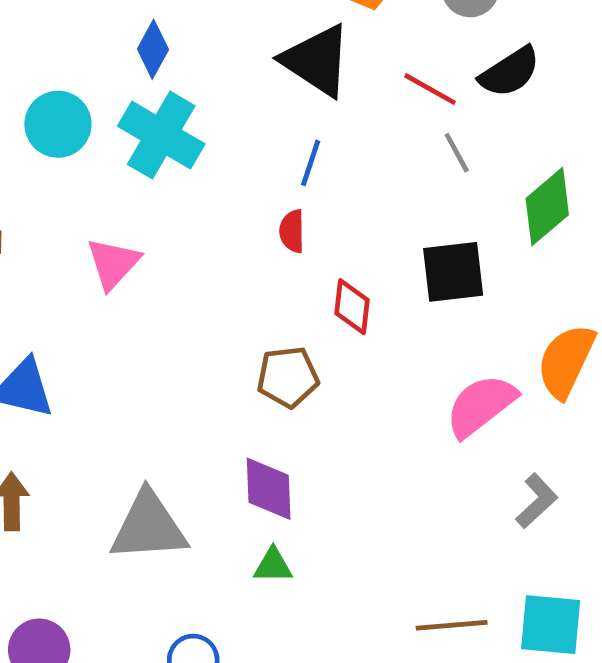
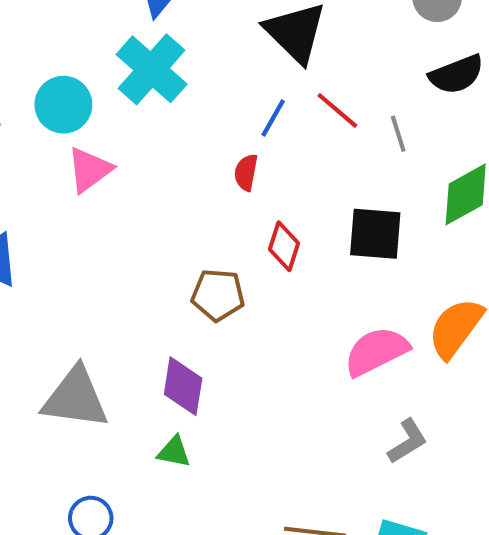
red line: (430, 89) -> (337, 110), moved
cyan circle: (58, 124) -> (63, 105), moved

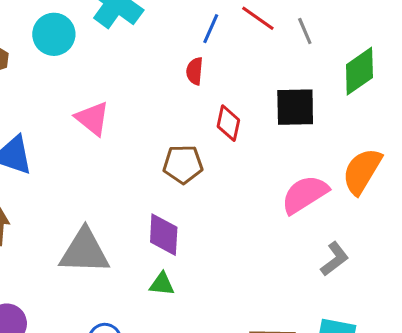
pink triangle: (89, 170) -> (92, 118), moved, turned -39

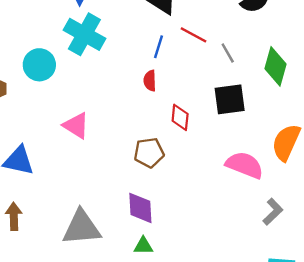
gray line: (305, 31) -> (228, 53), moved
green diamond: (359, 71) -> (276, 66), turned -33
pink semicircle: (305, 194) -> (245, 165), turned 60

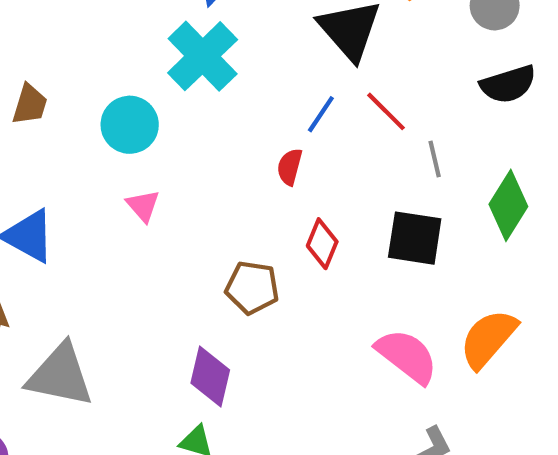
cyan circle: (39, 65) -> (130, 125), moved
pink triangle: (76, 126) -> (143, 206), size x0.7
gray triangle: (82, 228) -> (60, 375), moved

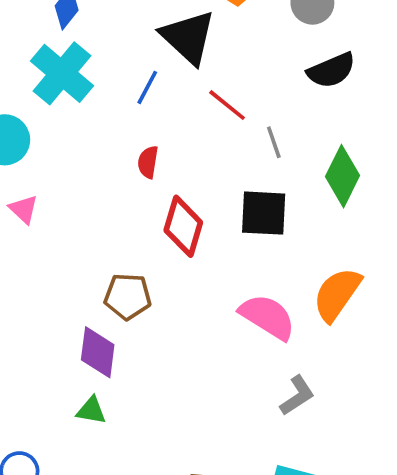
blue line: (321, 114) -> (147, 87), moved
red diamond: (322, 244) -> (183, 226), size x1.4
brown pentagon: (252, 288) -> (128, 296), moved

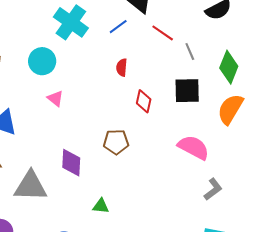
blue line: (147, 87) -> (118, 27), turned 30
red diamond: (183, 226) -> (144, 101), size x0.7
orange semicircle: (337, 294) -> (230, 109), moved
purple diamond: (98, 352) -> (71, 163), moved

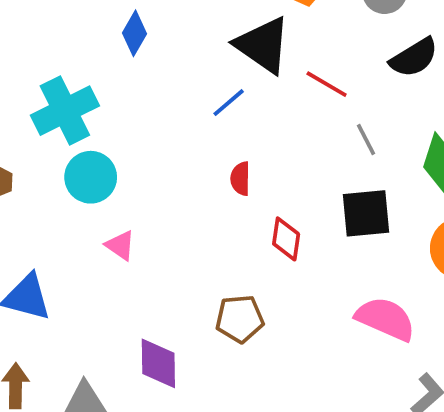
cyan cross: (71, 22) -> (65, 111), moved, turned 32
red line: (163, 33) -> (327, 84), moved

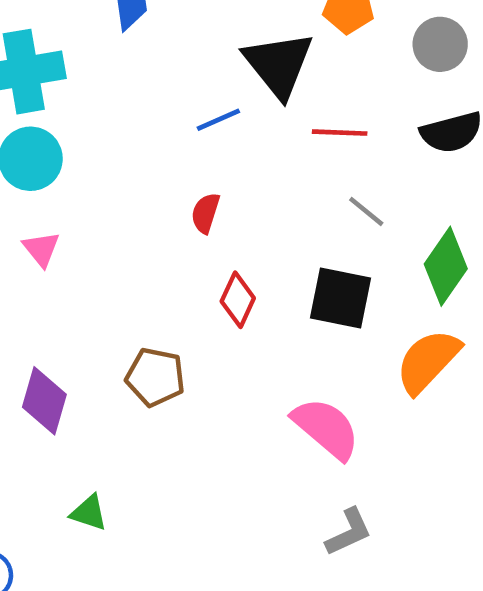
red line: (327, 84) -> (340, 133), turned -45
gray line: (366, 140) -> (366, 211), turned -40

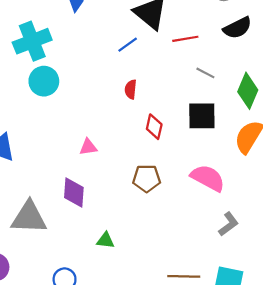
pink triangle: (41, 249) -> (88, 147), moved, turned -48
brown pentagon: (155, 377) -> (147, 178), moved

